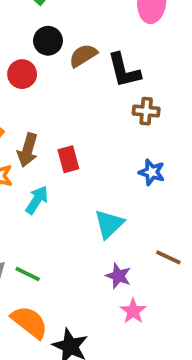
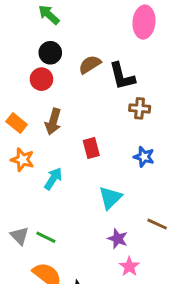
black circle: (48, 41) -> (50, 53), moved
brown arrow: (28, 150) -> (53, 122), moved
red rectangle: (68, 159) -> (91, 148), moved

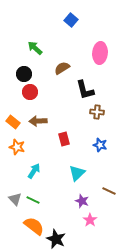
black circle: (50, 53) -> (24, 74), moved
brown semicircle: (90, 64) -> (62, 68), moved
brown arrow: (53, 122) -> (38, 121), turned 72
cyan arrow: (53, 179) -> (34, 171), moved

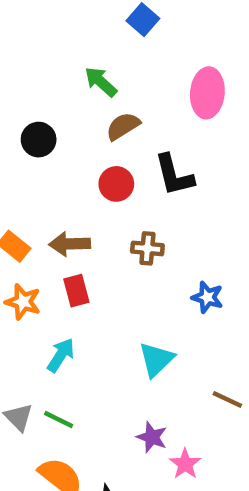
green arrow: (35, 48) -> (101, 82), moved
red circle: (30, 92) -> (116, 184), moved
brown cross: (97, 112) -> (147, 248), moved
red rectangle: (64, 139) -> (76, 291), moved
purple star: (82, 201) -> (152, 437), moved

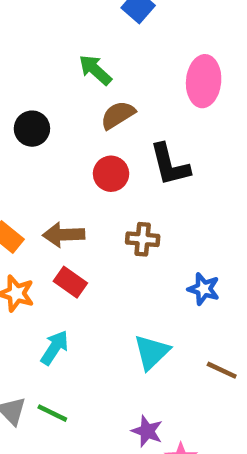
red rectangle: (76, 291) -> (70, 282), turned -40
brown line: (227, 399) -> (222, 370), moved

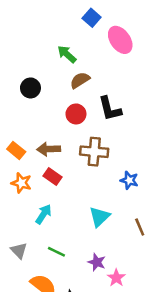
pink ellipse: (204, 81) -> (120, 40), moved, turned -40
brown cross: (143, 239) -> (94, 152), size x1.5
brown line: (222, 370) -> (140, 227), turned 42
green line: (52, 413) -> (56, 252), moved

